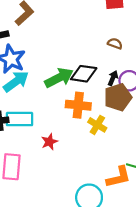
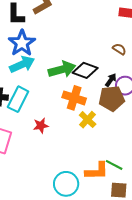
cyan rectangle: (20, 119) -> (18, 99), turned -75

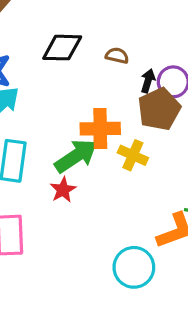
brown semicircle: (119, 49) -> (117, 56), moved
green arrow: (62, 69) -> (76, 156), moved
black diamond: (85, 70) -> (62, 48), moved

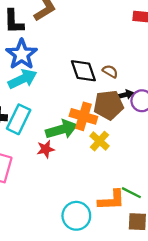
black diamond: (62, 48) -> (83, 71), moved, turned 52
black arrow: (148, 81) -> (125, 95), turned 42
brown pentagon: (159, 109) -> (109, 105), moved

